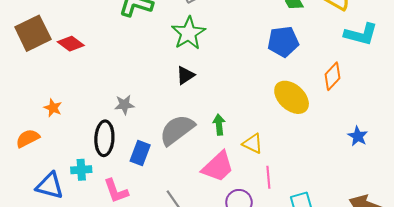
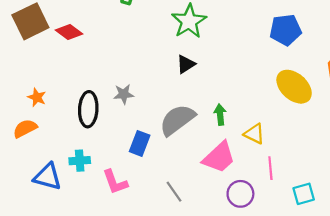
orange star: (53, 108) -> (37, 97), moved
black ellipse: (104, 138) -> (88, 109), moved

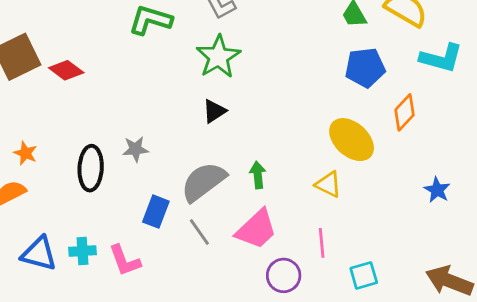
blue pentagon: (285, 30) -> (365, 68), moved
yellow triangle: (254, 134) -> (328, 184), moved
cyan cross: (80, 161) -> (82, 251), moved
gray line: (174, 192) -> (199, 232), moved

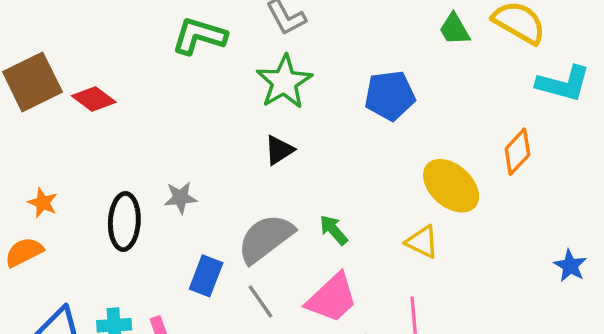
blue pentagon: (365, 68) -> (390, 96), moved
green arrow: (258, 175) -> (334, 230), turned -35
blue star: (437, 190) -> (570, 266), moved

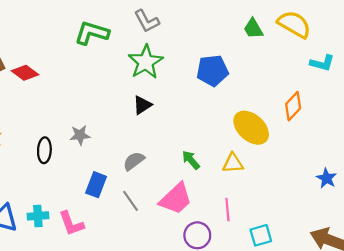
cyan L-shape: (563, 84) -> (322, 63), size x0.7
black ellipse: (124, 221) -> (44, 150), size x0.7
green arrow: (334, 230) -> (191, 160), moved
gray semicircle: (266, 238) -> (134, 161), size x0.6
yellow triangle: (422, 242) -> (233, 163), turned -30

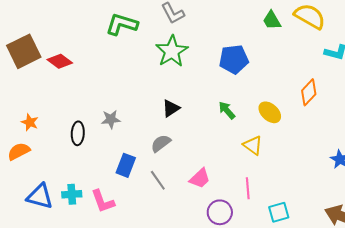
black triangle: (142, 105) -> (171, 108), moved
yellow ellipse: (251, 128) -> (270, 112), size x0.7
green arrow: (191, 160) -> (227, 110), moved
yellow triangle: (233, 163) -> (253, 145), turned 40
pink trapezoid: (176, 199) -> (200, 178), size x0.7

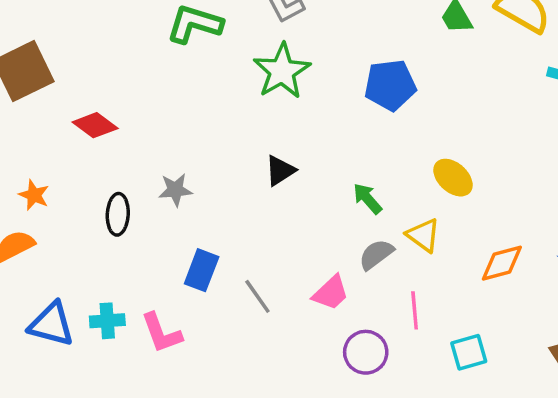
red diamond: (60, 61) -> (95, 125), moved
orange diamond: (309, 92) -> (502, 263), moved, turned 32
green arrow: (227, 110) -> (367, 199), moved
gray semicircle: (161, 143) -> (376, 254), moved

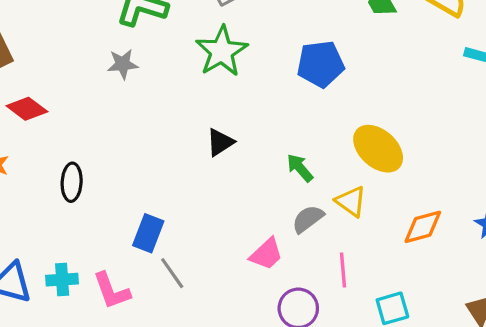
red diamond: (95, 125) -> (27, 109), moved
yellow ellipse: (453, 178) -> (378, 149), size x1.4
gray star: (175, 190) -> (123, 64), moved
gray line: (257, 296) -> (172, 273), moved

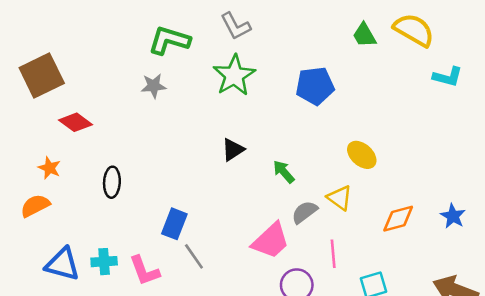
yellow ellipse: (378, 149) -> (362, 155), size x0.7
green arrow: (300, 168) -> (284, 172), moved
pink trapezoid: (266, 254) -> (271, 241), size x1.4

